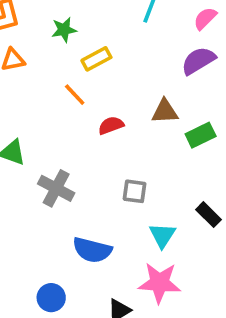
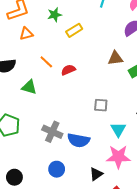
orange line: (75, 95) -> (46, 62), moved
red semicircle: (111, 125) -> (68, 70), moved
gray cross: (56, 188) -> (52, 132), moved

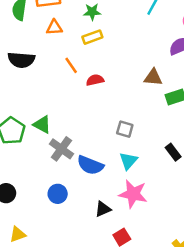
yellow rectangle: (74, 30) -> (92, 37), moved
green triangle: (29, 87) -> (42, 125), moved
cyan triangle: (118, 129) -> (128, 161), moved

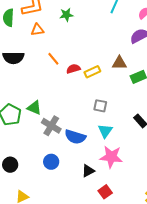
yellow rectangle: (92, 37) -> (92, 72), moved

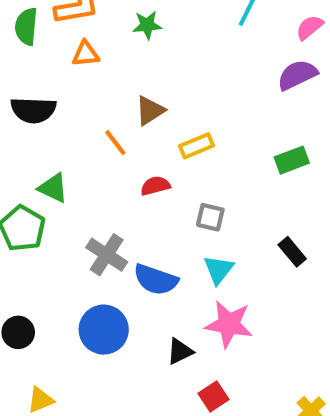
orange line: (53, 59) -> (115, 143), moved
brown triangle: (119, 63) -> (150, 111), moved, turned -35
red semicircle: (73, 69) -> (155, 186), moved
green triangle: (34, 108) -> (53, 188), moved
blue circle: (51, 162) -> (104, 330), size x1.5

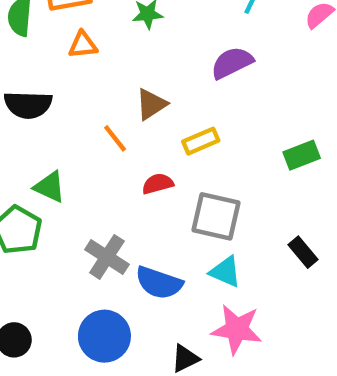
purple semicircle: (297, 75) -> (232, 63), moved
gray square: (210, 217) -> (216, 216), size x1.6
cyan triangle: (219, 270) -> (225, 272), turned -44

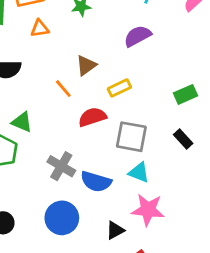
red semicircle: (158, 184) -> (92, 117), size x1.4
black rectangle: (303, 252) -> (183, 139), moved

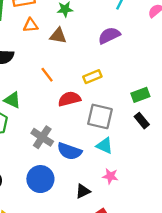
brown triangle: (86, 65) -> (58, 36), moved, turned 42
green rectangle: (186, 94) -> (140, 95), moved
pink star: (148, 210) -> (110, 176), size x0.6

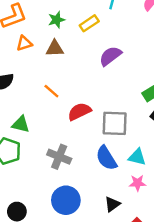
purple semicircle: (109, 35) -> (110, 56), moved
yellow rectangle: (92, 77) -> (89, 23), moved
cyan triangle: (105, 146) -> (137, 157), moved
blue semicircle: (69, 151) -> (106, 158), moved, turned 50

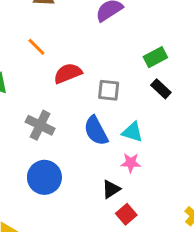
gray square: (115, 123) -> (109, 90), size x0.7
black triangle: (112, 204) -> (111, 189), moved

